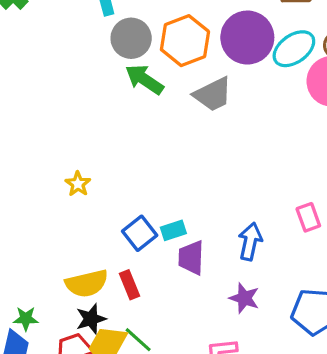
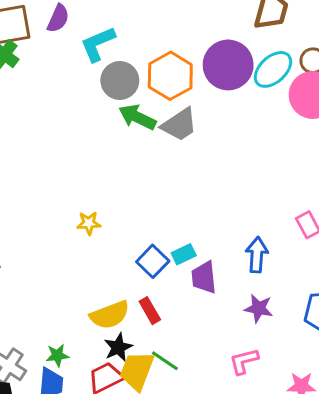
gray trapezoid: (213, 94) -> (179, 125), moved
yellow star: (78, 184) -> (89, 223), turned -30

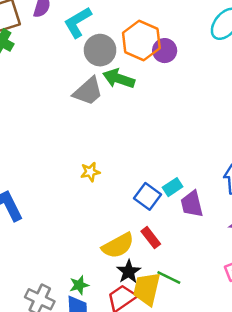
purple circle: (228, 65) -> (165, 51), moved, size x0.6
gray trapezoid: (179, 125) -> (88, 91), moved

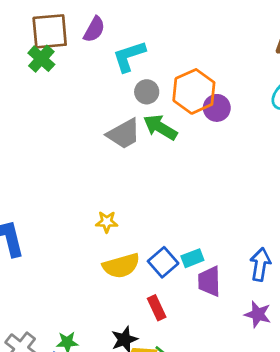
gray circle: (100, 50) -> (147, 92), size x0.7
yellow semicircle: (118, 246) -> (121, 266), moved

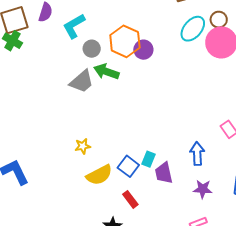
cyan rectangle: (192, 258) -> (148, 159), turned -35

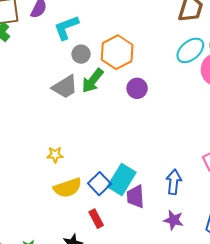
purple circle: (143, 50) -> (137, 88), moved
green arrow: (106, 72) -> (93, 81), turned -80
cyan rectangle: (148, 159) -> (122, 179), size x1.8

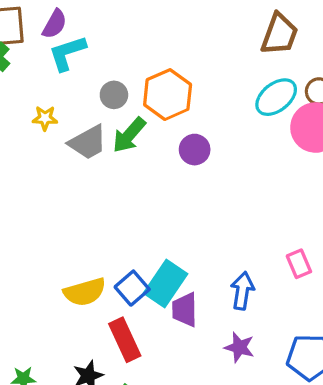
cyan L-shape: (66, 27) -> (67, 53), moved
yellow star: (55, 155) -> (45, 118), moved
red rectangle: (96, 219) -> (125, 340), size x1.5

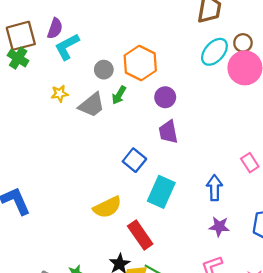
green arrow: (129, 135) -> (119, 95), size x0.7
blue square: (132, 288) -> (134, 160), moved
purple trapezoid: (185, 310) -> (168, 132), moved

